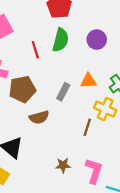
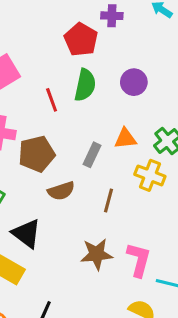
brown line: (87, 127) -> (108, 200), moved
brown star: (63, 165) -> (97, 254), size x1.5

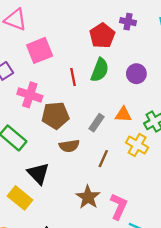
brown star: (97, 254) -> (88, 197), turned 30

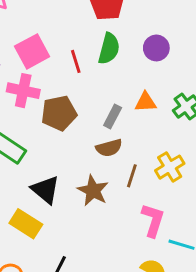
pink square: (40, 50) -> (32, 51), moved
yellow cross: (137, 145) -> (170, 167), moved, turned 35
brown semicircle: (69, 146) -> (109, 148), moved
brown line: (103, 159) -> (132, 176), moved
brown star: (88, 197) -> (93, 191), moved

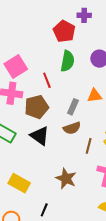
red line: (76, 61) -> (47, 80), moved
black triangle: (45, 190) -> (40, 136), moved
brown star: (93, 191) -> (66, 178), moved

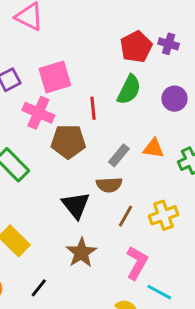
purple cross: (84, 15) -> (169, 44), moved
black triangle: (40, 136) -> (76, 205), moved

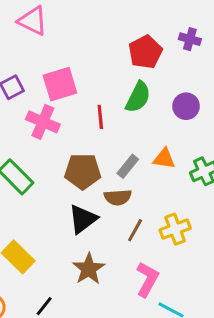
purple cross: (169, 44) -> (190, 39), moved
brown pentagon: (68, 141) -> (83, 171), moved
black triangle: (76, 205) -> (83, 219), turned 32

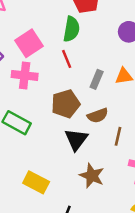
green semicircle: (138, 97) -> (71, 29), moved
gray rectangle: (128, 166) -> (97, 79), moved

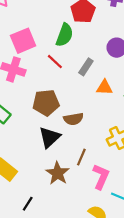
red line: (67, 59) -> (55, 62), turned -36
gray rectangle: (97, 79) -> (86, 67), moved
brown line: (118, 136) -> (81, 157), moved

